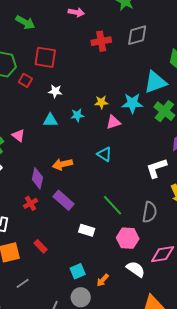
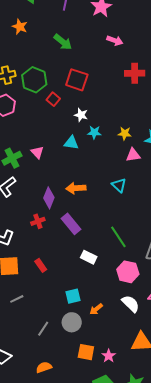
cyan star: (77, 115) -> (94, 132), moved

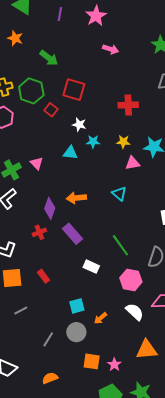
green arrow: (63, 42) -> (49, 58), moved
red cross: (135, 73) -> (128, 105), moved

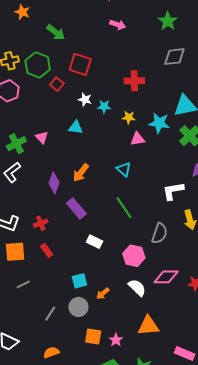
cyan star: (93, 142) -> (104, 107), moved
orange arrow: (76, 198) -> (81, 173), turned -48
red cross: (39, 232) -> (41, 223), moved
green line: (120, 245) -> (124, 208), moved

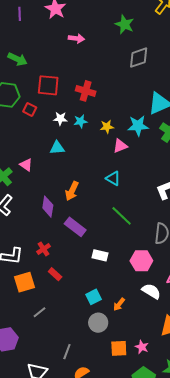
red cross: (134, 81) -> (86, 91), moved, turned 30
gray line: (50, 314) -> (67, 352), moved

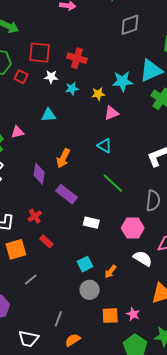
white star: (60, 119) -> (51, 77), moved
cyan star: (138, 126) -> (123, 81), moved
pink triangle: (26, 165) -> (17, 132), turned -48

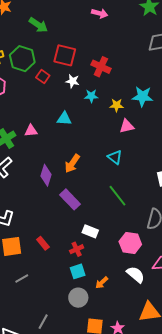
red cross: (35, 216) -> (77, 249), moved

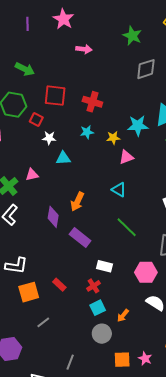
white star: (73, 81) -> (49, 138), moved

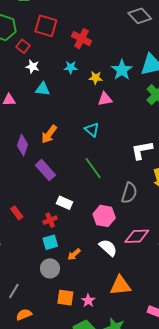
gray diamond: (146, 69) -> (140, 16), turned 55
cyan star: (138, 126) -> (122, 70), turned 30

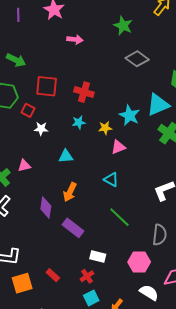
cyan triangle: (43, 89) -> (66, 156), moved

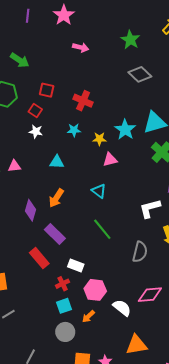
red square: (47, 86) -> (47, 90), size x0.7
red square: (28, 110) -> (35, 110), moved
pink hexagon: (139, 262) -> (95, 290), moved
red rectangle: (53, 275) -> (39, 258), moved, size x1.5

